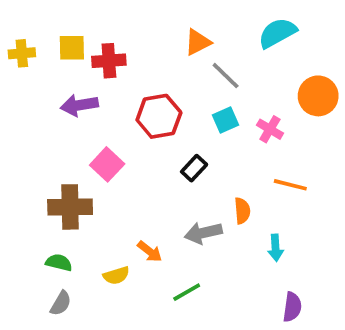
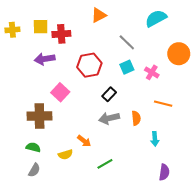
orange triangle: (198, 42) -> (99, 15), moved
gray arrow: (203, 233) -> (109, 118), moved

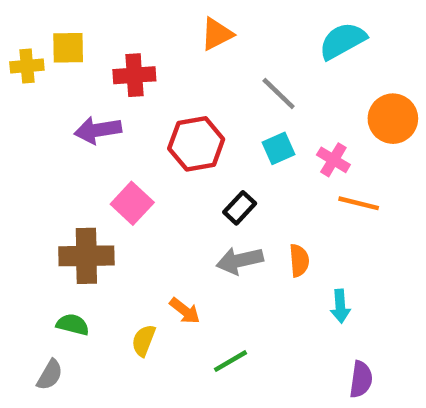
yellow square: (41, 27) -> (68, 48), moved
orange line: (163, 104) -> (359, 203), moved
yellow semicircle: (65, 155) -> (144, 341), turned 128
gray semicircle: (34, 170) -> (50, 375), moved

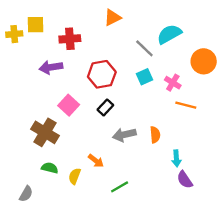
cyan semicircle: (343, 41) -> (169, 34), moved
black rectangle: (240, 208) -> (105, 107), moved
brown cross: (86, 256) -> (45, 132), turned 32
green semicircle: (73, 324) -> (50, 168), moved
purple semicircle: (361, 379) -> (185, 180), moved, turned 138

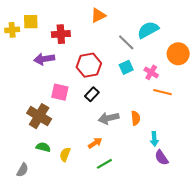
pink square: (69, 105) -> (60, 92), turned -30
orange arrow: (96, 161) -> (95, 143), moved, turned -72

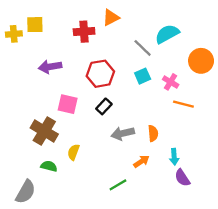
red cross: (61, 34) -> (84, 32), moved
orange arrow: (95, 143) -> (141, 161), moved
yellow semicircle: (65, 154) -> (73, 152), moved
gray semicircle: (22, 170) -> (26, 192), size x1.5

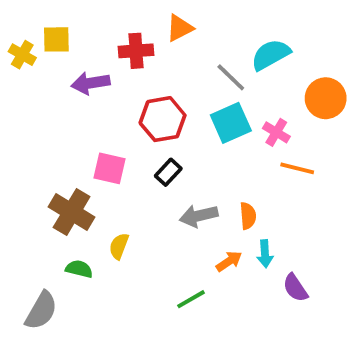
yellow cross: (14, 34) -> (22, 55), turned 35
purple arrow: (50, 67) -> (91, 83), moved
cyan square: (143, 76) -> (231, 123), size x1.5
cyan arrow: (174, 157) -> (265, 254), moved

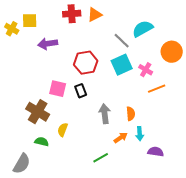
red cross: (136, 51) -> (72, 14), moved
orange line: (297, 168) -> (157, 89), turned -36
black rectangle: (168, 172) -> (81, 91), moved, turned -64
gray arrow: (199, 216) -> (105, 114), turned 96
purple semicircle: (295, 288) -> (156, 152), turned 133

